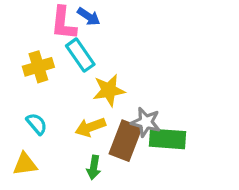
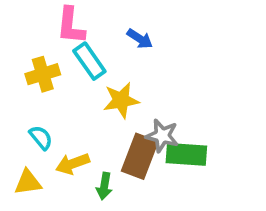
blue arrow: (89, 16) -> (140, 39), moved
yellow arrow: (90, 127) -> (73, 164), moved

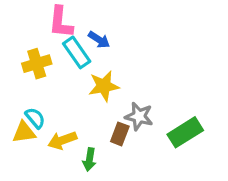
blue arrow: (140, 39) -> (99, 40), moved
green rectangle: (186, 154) -> (185, 132), moved, turned -36
brown rectangle: (140, 156) -> (120, 134), size x0.6
yellow triangle: (28, 182) -> (24, 132), moved

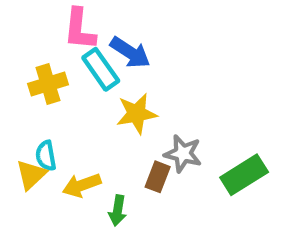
blue arrow: (99, 40) -> (130, 52), size x1.4
cyan semicircle: (35, 118) -> (46, 156), turned -150
yellow triangle: (24, 132) -> (31, 175), turned -35

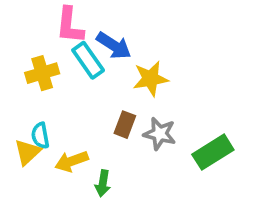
yellow star: (137, 114) -> (151, 79), moved
brown rectangle: (158, 177) -> (125, 125), moved

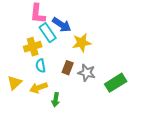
yellow cross: (42, 73) -> (33, 47), moved
cyan semicircle: (40, 136) -> (41, 66), moved

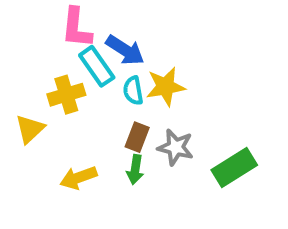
cyan semicircle: (41, 66) -> (133, 91), moved
yellow triangle: (15, 83) -> (30, 129), moved
green arrow: (56, 100) -> (135, 170), moved

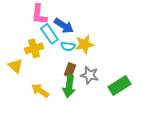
cyan semicircle: (133, 91) -> (68, 46), turned -72
yellow triangle: (30, 129) -> (15, 66), turned -35
green arrow: (135, 170) -> (69, 86), size x1.5
yellow arrow: (78, 178) -> (40, 91), turned 54

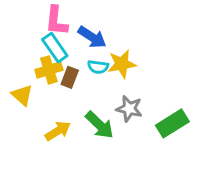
cyan rectangle: (49, 34) -> (55, 48), moved
brown rectangle: (70, 70) -> (70, 77), moved
green arrow: (69, 86) -> (99, 125), turned -55
yellow arrow: (40, 91) -> (58, 131), turned 114

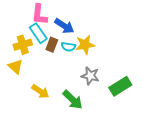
yellow cross: (49, 70) -> (23, 45), moved
brown rectangle: (70, 77) -> (52, 45), moved
green arrow: (99, 125) -> (73, 100), moved
yellow arrow: (58, 131) -> (40, 91), turned 66

